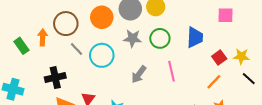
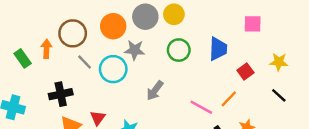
gray star: (132, 38) -> (135, 50), moved
yellow star: (241, 56) -> (279, 62), moved
pink line: (172, 71) -> (201, 107), moved, turned -48
orange line: (214, 82) -> (229, 99), moved

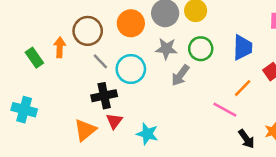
gray star: (135, 50) -> (166, 49), moved
gray arrow: (155, 91) -> (180, 75), moved
black cross: (61, 94) -> (104, 96), moved
orange line: (229, 99) -> (243, 88), moved

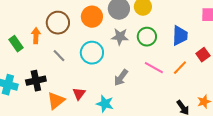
gray line: (100, 61) -> (59, 56), moved
gray arrow: (180, 75) -> (121, 78), moved
black cross: (104, 96) -> (36, 81), moved
pink line: (225, 110) -> (154, 68), moved

